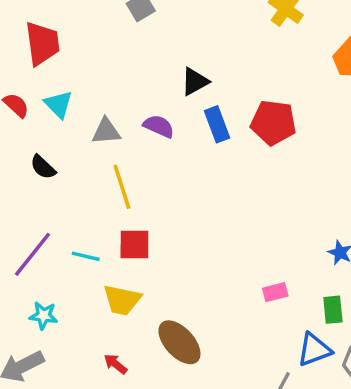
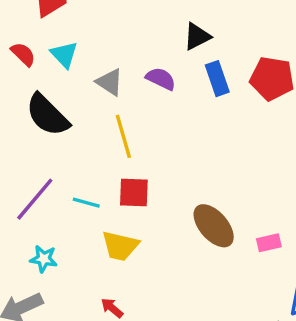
gray triangle: (106, 131) -> (110, 82), turned 36
black semicircle: (43, 167) -> (47, 115), size x1.8
brown ellipse: (179, 342) -> (214, 226), moved

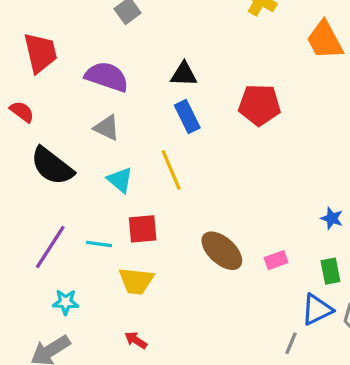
black triangle: (197, 36) -> (184, 74), turned 36
cyan triangle: (64, 55) -> (120, 180), moved
purple semicircle: (161, 79) -> (107, 77), moved, size x1.5
blue rectangle: (217, 79) -> (187, 116), moved
yellow line: (123, 136) -> (171, 170), moved

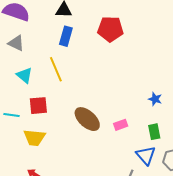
blue rectangle: (187, 116) -> (66, 36), turned 42
blue triangle: (317, 310) -> (146, 155), turned -45

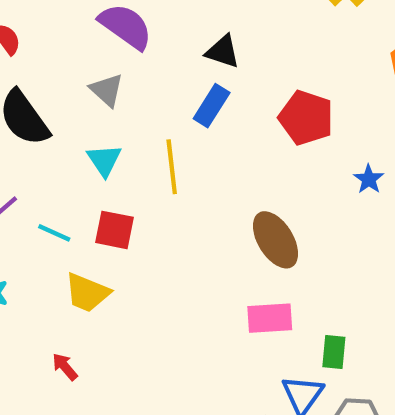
blue star: (155, 99) -> (369, 179), moved
brown ellipse: (87, 119) -> (276, 240), moved
pink rectangle: (121, 125) -> (270, 318), size x1.5

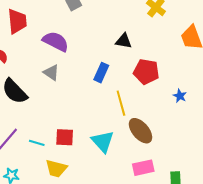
black triangle: (223, 52) -> (124, 41), moved
cyan triangle: (104, 160) -> (103, 141), moved, size x1.4
yellow line: (172, 167) -> (121, 103), moved

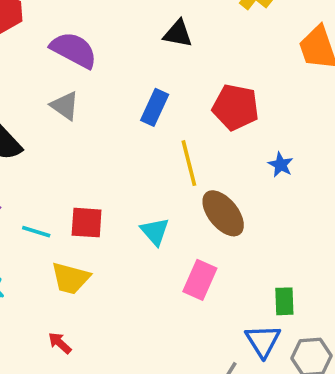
black triangle: (124, 41) -> (178, 34), moved
blue star: (180, 96) -> (281, 165), moved
cyan triangle: (103, 141) -> (155, 231), size x0.7
pink rectangle: (143, 168) -> (200, 280), moved, turned -55

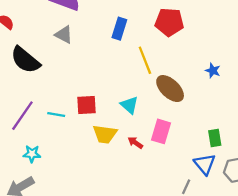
blue star: (281, 165) -> (213, 71), moved
yellow trapezoid: (70, 278) -> (105, 134), moved
red arrow: (60, 343) -> (135, 143), moved

